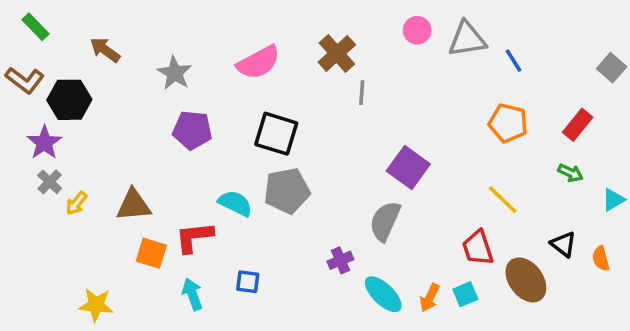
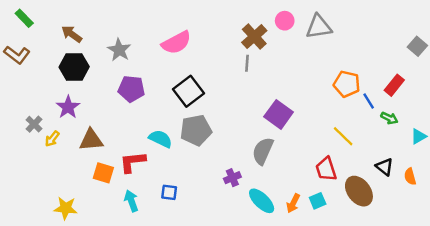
brown cross: (337, 53) -> (254, 37), moved
blue line: (513, 61) -> (369, 101), moved
black hexagon: (69, 100) -> (74, 67), moved
black square: (276, 134) -> (189, 91), turned 36
purple star: (44, 143) -> (68, 107), moved

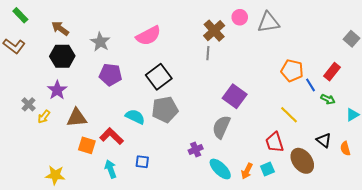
red L-shape: (133, 162) -> (112, 136), turned 50

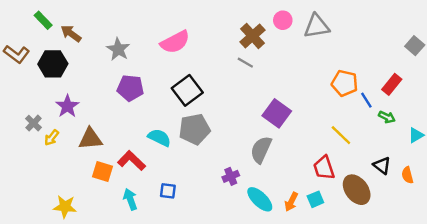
green rectangle: (20, 15) -> (43, 20), moved
gray line: (208, 53) -> (245, 63), turned -64
black hexagon: (62, 56) -> (53, 64), moved

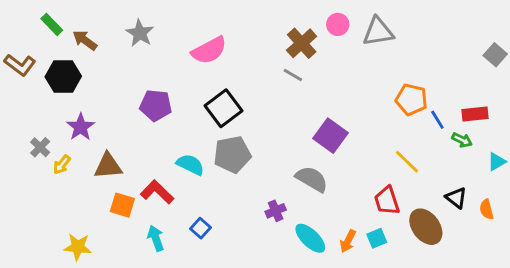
gray star: (118, 49) -> (140, 33), moved
red rectangle: (392, 84) -> (475, 114), moved, turned 45
gray semicircle: (261, 150) -> (312, 179), turned 96
blue square: (168, 191) -> (200, 228), turned 35

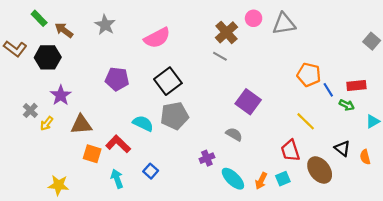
gray semicircle: (312, 179) -> (234, 134), size x0.7

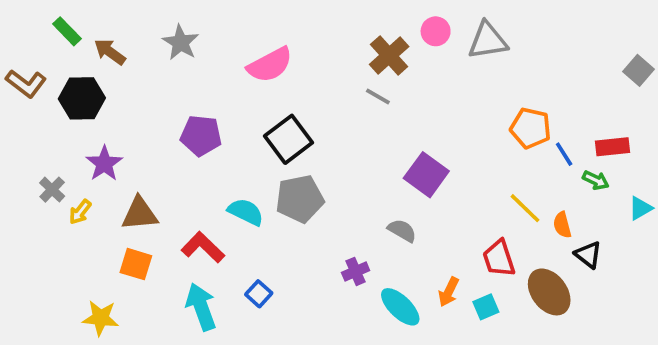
orange square: (92, 154) -> (136, 264), moved
orange semicircle: (365, 157) -> (562, 225), moved
cyan arrow: (117, 179) -> (201, 307), size x1.4
orange arrow: (261, 181) -> (449, 292), moved

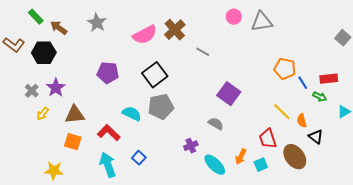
brown cross: (389, 56) -> (175, 30), moved
gray cross: (52, 190) -> (32, 91), moved

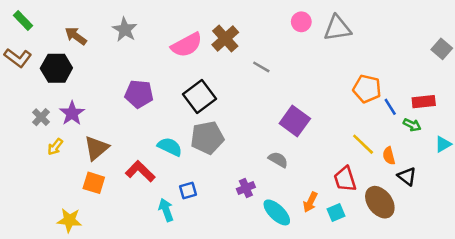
green rectangle: (36, 17) -> (23, 21), moved
brown triangle: (75, 115) -> (96, 148), turned -35
blue square: (139, 158) -> (188, 191), moved, turned 32
cyan arrow: (108, 165) -> (166, 210), moved, size x0.7

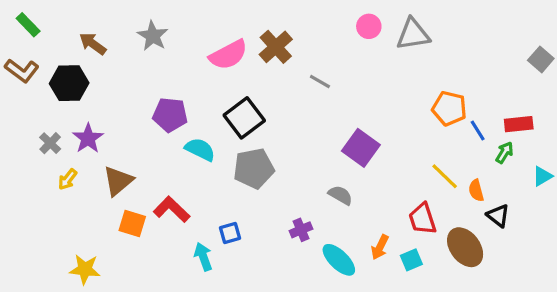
green arrow: (412, 125) -> (505, 153), turned -84
cyan semicircle: (170, 147) -> (200, 149), moved
orange square: (94, 183) -> (132, 224), moved

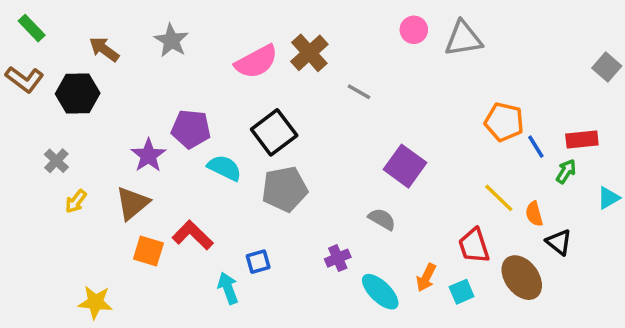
purple star: (88, 138) -> (148, 155), moved

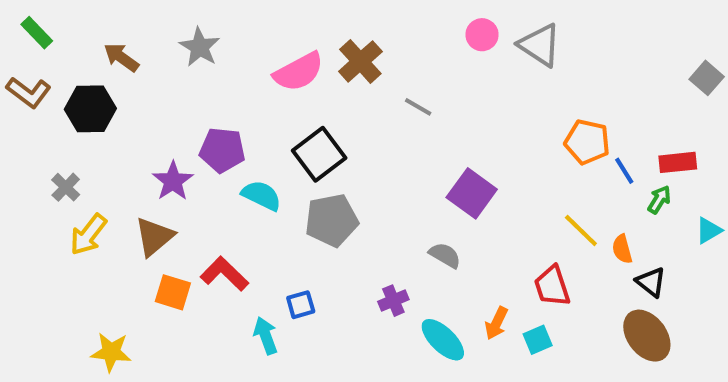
gray triangle: (463, 39) -> (540, 45), turned 42
yellow arrow: (76, 201) -> (88, 235), size x1.5
brown ellipse: (522, 278) -> (647, 336), moved

